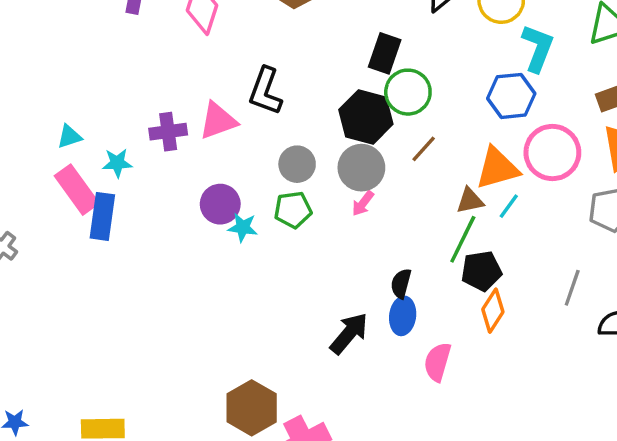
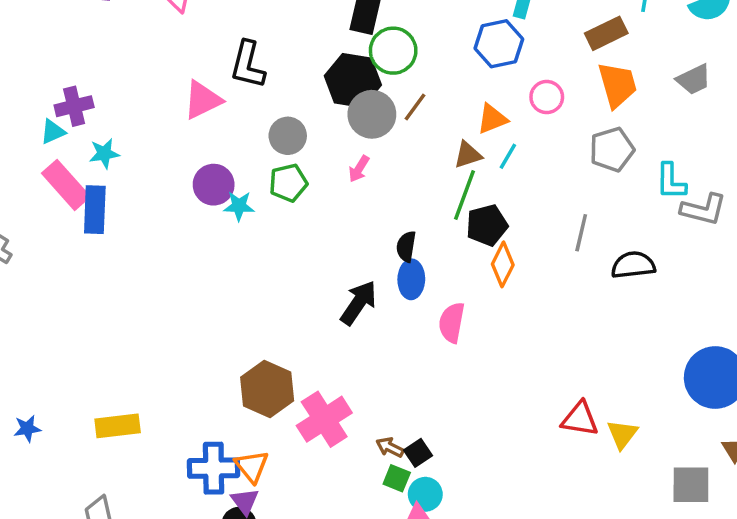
purple cross: (168, 132) -> (74, 106), moved
pink circle: (552, 153) -> (547, 97), size x0.6
gray circle: (361, 168) -> (372, 114), moved
orange triangle: (497, 168) -> (492, 119), size x0.7

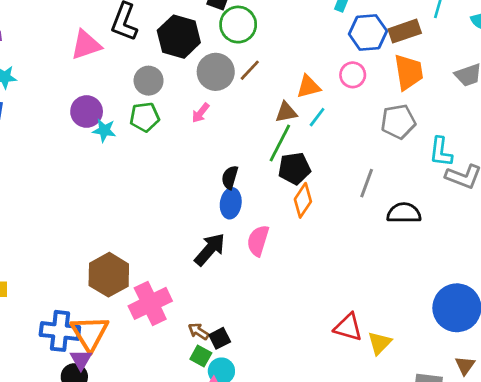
blue hexagon: (499, 44) -> (368, 33), moved
black hexagon: (353, 80) -> (179, 37), moved
black arrow: (359, 303) -> (210, 249), moved
orange triangle: (252, 466) -> (90, 333), size x1.4

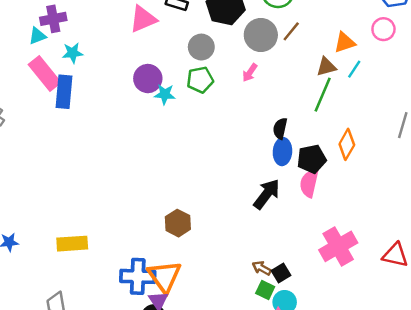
black pentagon: (294, 168) -> (312, 159), moved
brown hexagon: (109, 275) -> (178, 223), size x0.7
pink cross: (150, 303) -> (338, 246), moved

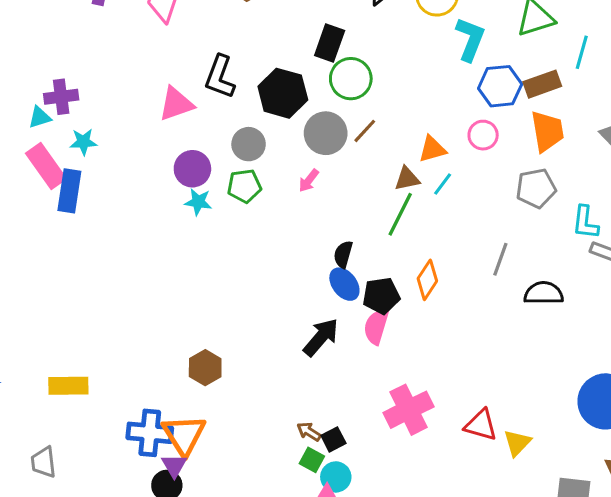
purple circle: (148, 79) -> (192, 169), moved
blue ellipse: (282, 152) -> (344, 284), turned -45

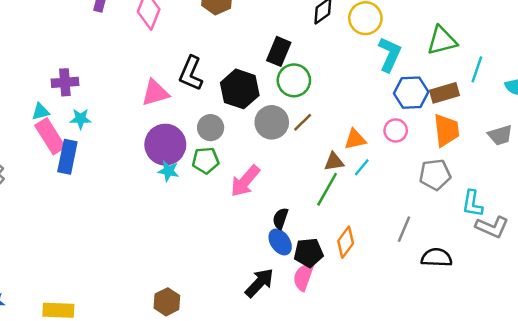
cyan triangle: (40, 117) -> (41, 112), moved
purple circle: (192, 169) -> (165, 145), size x1.4
pink arrow: (309, 181) -> (245, 181), moved, size x1.8

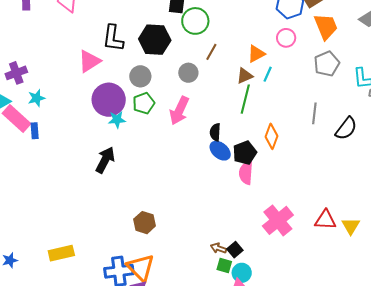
gray circle: (272, 122) -> (188, 73), moved, size x0.7
blue rectangle: (67, 157) -> (35, 131), size x0.6
black semicircle: (437, 258) -> (346, 128), turned 140
black arrow: (259, 283) -> (105, 160), moved

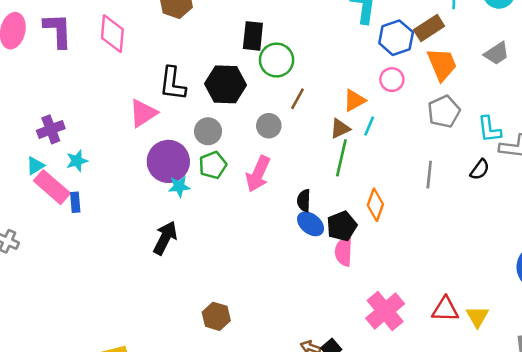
black semicircle: (346, 128) -> (480, 170), moved, size x0.7

